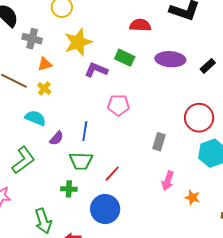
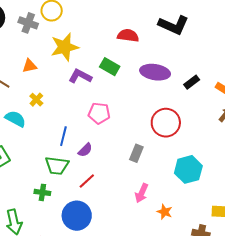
gray cross: (32, 39) -> (28, 23), moved
yellow cross: (44, 88) -> (36, 100), moved
red circle: (199, 118) -> (166, 123), moved
purple semicircle: (57, 138) -> (85, 150), moved

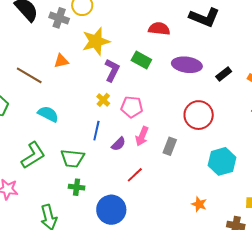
purple L-shape: (80, 76) -> (112, 70), turned 90
yellow cross: (36, 100) -> (103, 100), moved
green trapezoid: (57, 166) -> (72, 158), moved
red line: (87, 181) -> (135, 175), moved
pink arrow: (142, 193) -> (142, 136), moved

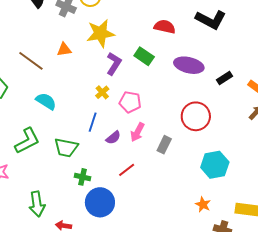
green cross: (77, 187) -> (82, 177), moved
orange star: (199, 204) -> (203, 204), moved

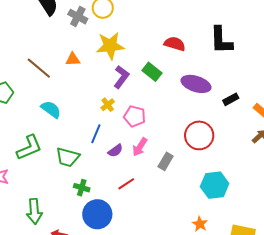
black L-shape: (211, 20) -> (221, 40), turned 56

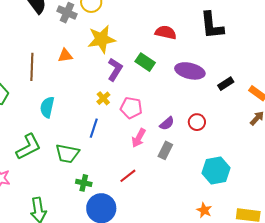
brown line: (39, 68) -> (32, 67), turned 56
cyan semicircle: (51, 109) -> (47, 107), turned -110
red circle: (199, 135) -> (197, 122), size x0.6
purple semicircle: (115, 151) -> (167, 124), moved

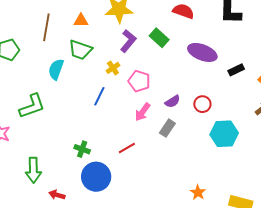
green trapezoid: (67, 154) -> (80, 50), moved
cyan hexagon: (216, 170) -> (224, 134), moved

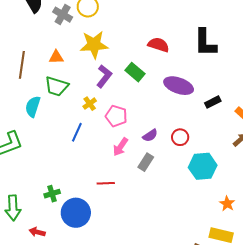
red line: (127, 148) -> (106, 183), turned 30
green cross: (82, 149) -> (52, 194), moved, turned -35
orange star: (198, 192) -> (227, 204), moved

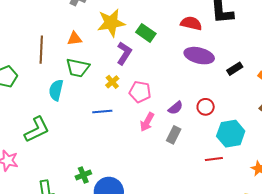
red semicircle: (159, 45) -> (191, 23), moved
green rectangle: (135, 72) -> (146, 33), moved
blue line: (77, 132) -> (102, 112), turned 66
red line: (106, 183) -> (214, 159), moved

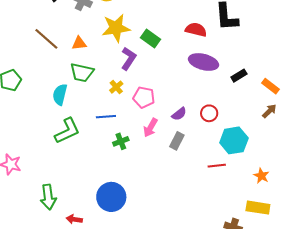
brown line: (41, 50) -> (46, 39), moved, turned -52
green L-shape: (37, 130) -> (67, 131), moved
green cross: (83, 175) -> (121, 141), moved

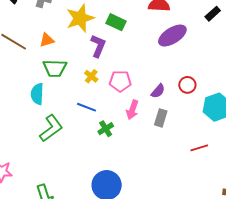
purple ellipse: (203, 62) -> (172, 36), turned -36
black rectangle: (239, 76) -> (213, 14), moved
blue line: (106, 117) -> (87, 107), turned 36
red line: (217, 166) -> (199, 148), moved

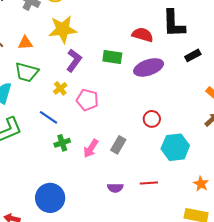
green rectangle: (116, 22) -> (112, 57), moved, turned -30
purple semicircle: (158, 91) -> (115, 188), moved, turned 35
pink arrow: (132, 110) -> (91, 148), moved

